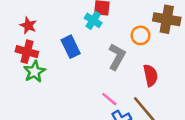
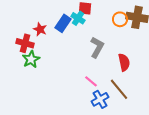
red star: (28, 25) -> (40, 29), moved
orange circle: (141, 35) -> (120, 19), moved
blue rectangle: (71, 47) -> (63, 23), moved, turned 60

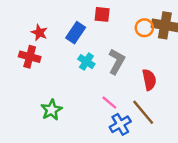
cyan cross: (78, 18) -> (86, 62), moved
red star: (40, 29) -> (39, 33), moved
green star: (31, 59) -> (51, 110), moved

